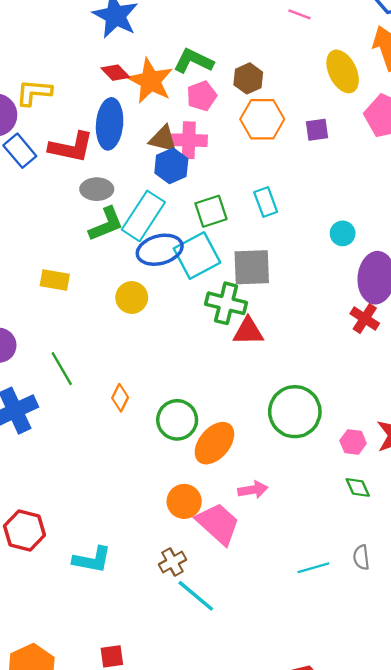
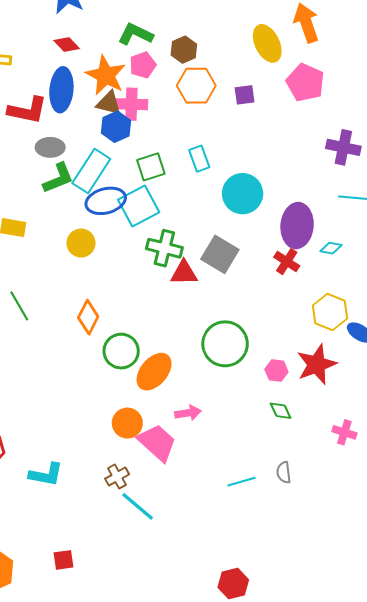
orange star: (150, 81) -> (106, 75), moved
cyan circle: (343, 233) -> (243, 194), moved, size x1.8
gray square: (252, 267) -> (220, 254), moved, turned 33
orange diamond: (120, 398) -> (88, 317), moved, size x1.4

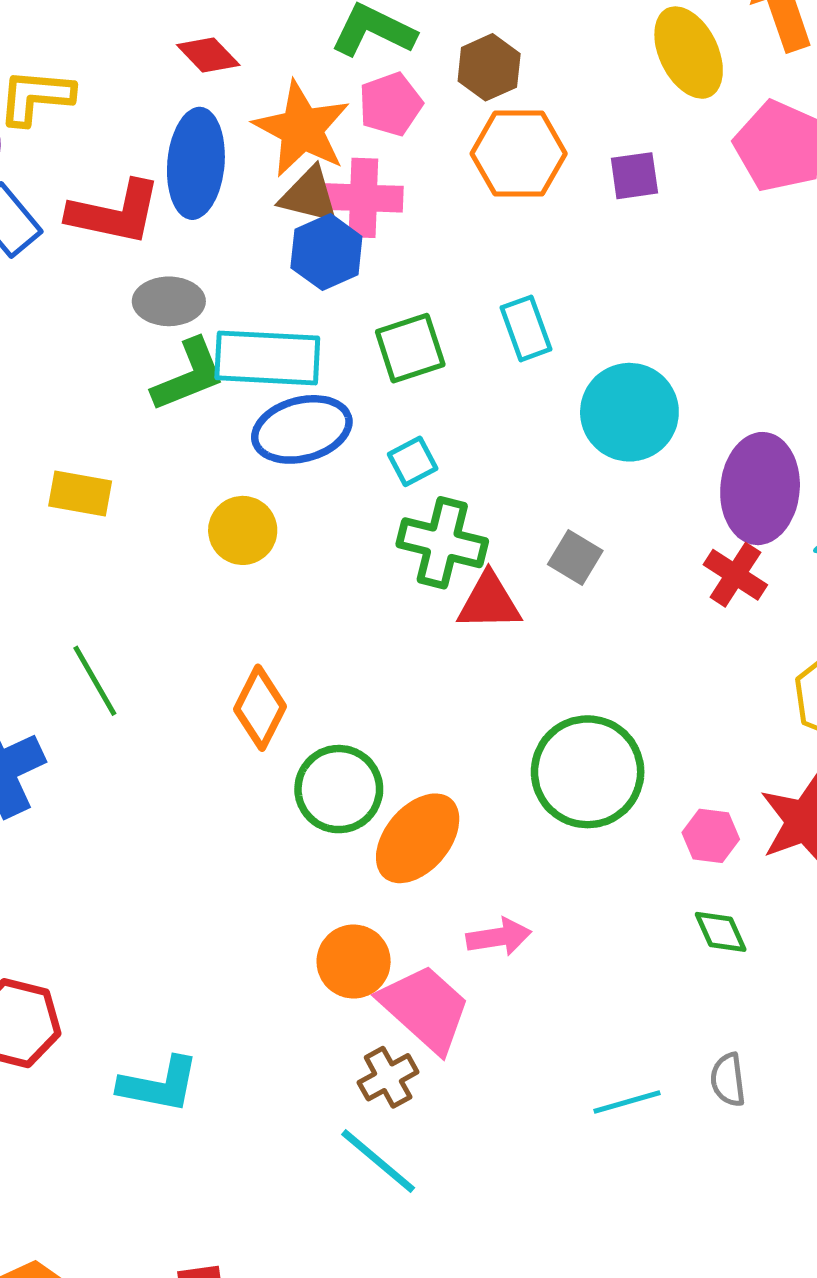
cyan rectangle: (91, 171) -> (267, 358), turned 60
cyan square: (139, 206) -> (413, 461), moved, size x0.5
gray square: (220, 254) -> (575, 558), size x0.6
brown cross: (117, 477) -> (388, 1077), moved

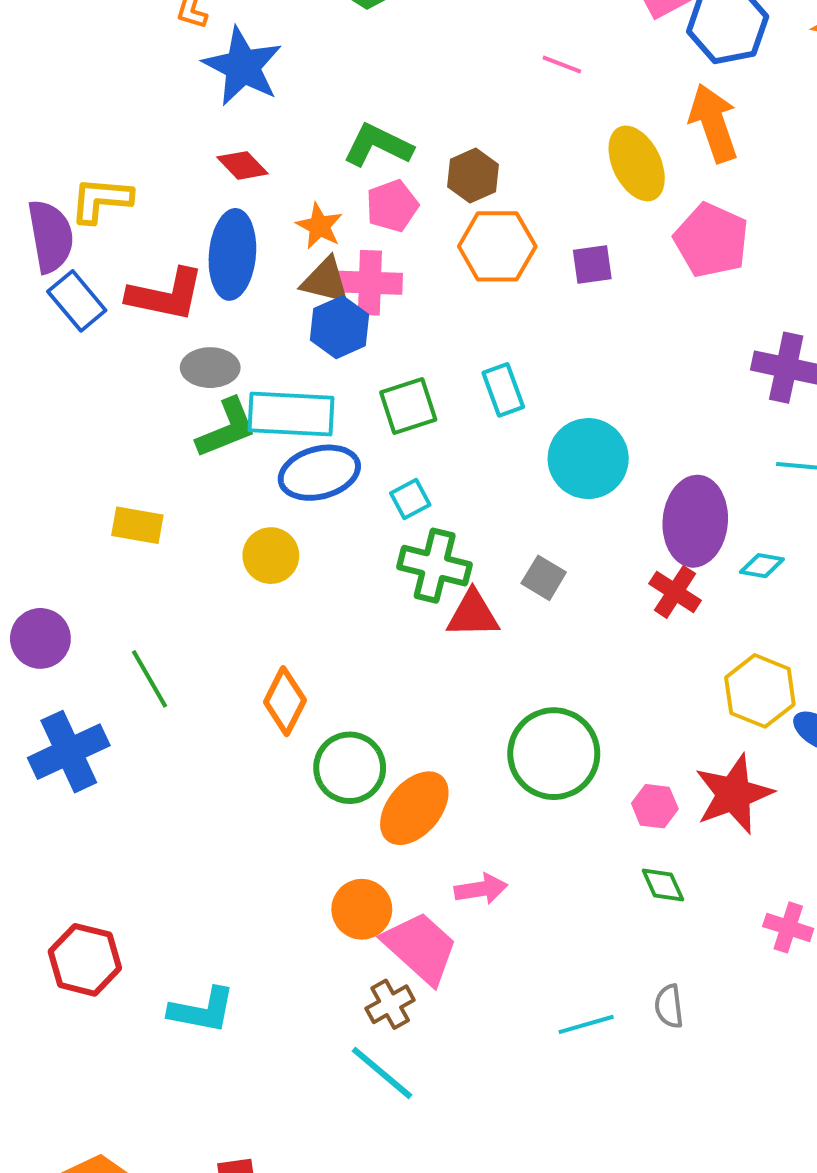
orange star: (302, 129) -> (319, 226), size x0.6

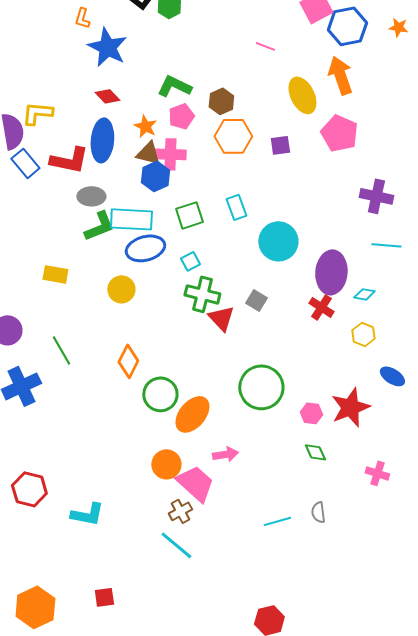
red triangle: (473, 614) -> (221, 318), turned 48
yellow hexagon: (760, 691) -> (363, 334), moved, size x0.7

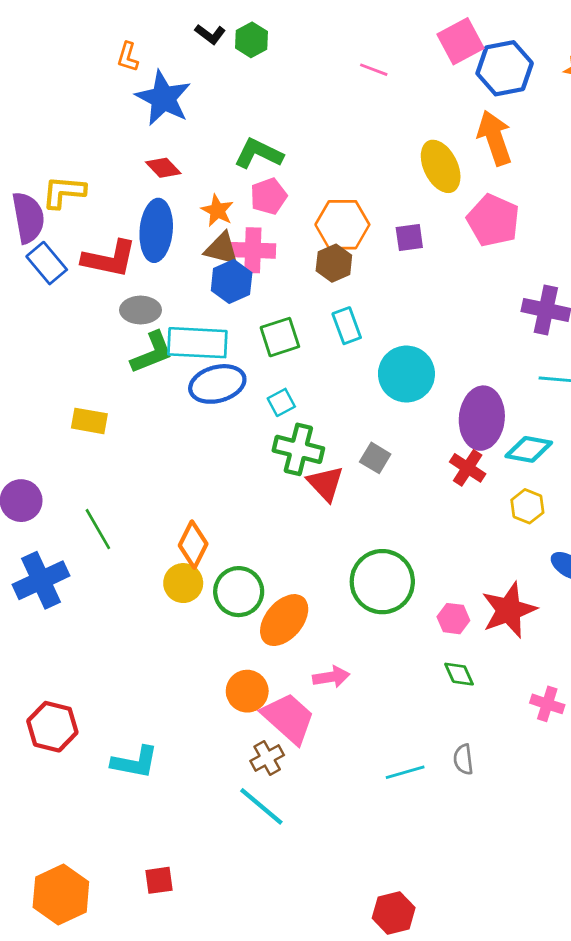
pink line: (265, 46) -> (374, 70), moved
brown hexagon: (221, 101) -> (334, 263), moved
yellow circle: (121, 289) -> (183, 583), moved
cyan diamond: (364, 294) -> (529, 449), size x1.5

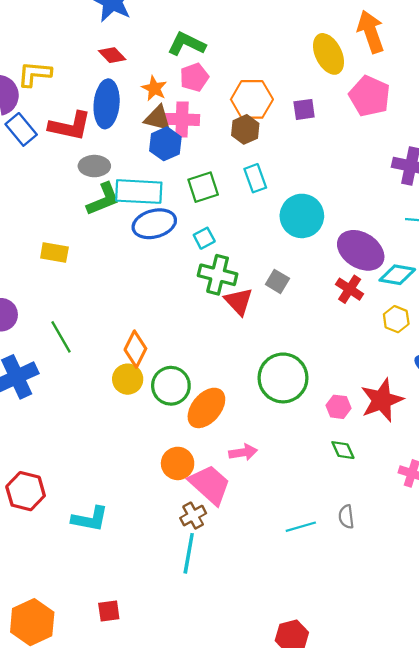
purple ellipse: (482, 418) -> (361, 250), turned -63
cyan line: (261, 806) -> (189, 553), turned 60

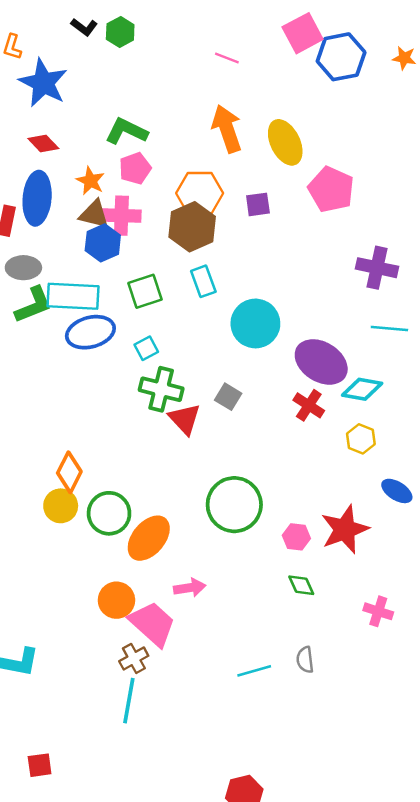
orange arrow: (371, 32) -> (227, 129), moved
brown hexagon: (245, 129) -> (192, 227), size x1.5

